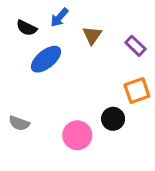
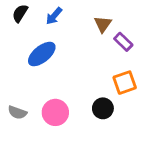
black semicircle: (27, 28) -> (20, 13), moved, turned 96
brown triangle: (92, 35) -> (103, 24), moved
pink circle: (77, 135) -> (55, 112), moved

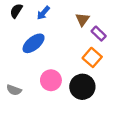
orange square: (125, 83) -> (92, 57), moved, turned -30
black circle: (103, 108) -> (82, 87), size x1.5
pink circle: (55, 112) -> (51, 80), moved

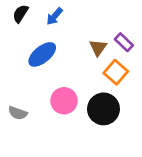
brown triangle: (82, 19) -> (98, 48), moved

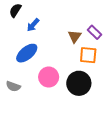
blue arrow: (54, 16) -> (33, 25), moved
blue ellipse: (42, 54) -> (27, 53), moved
orange square: (116, 72) -> (88, 55), turned -36

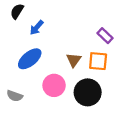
brown triangle: (75, 36) -> (74, 60), moved

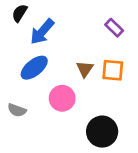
blue arrow: (37, 28) -> (42, 32), size x1.5
purple rectangle: (105, 36) -> (114, 28), moved
black circle: (88, 92) -> (102, 132), moved

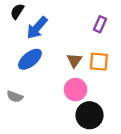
purple rectangle: (114, 28) -> (100, 24), turned 70
pink circle: (62, 98) -> (75, 90), moved

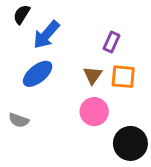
purple rectangle: (100, 24) -> (112, 42), moved
black circle: (89, 115) -> (130, 143), moved

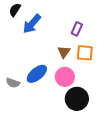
blue ellipse: (38, 74) -> (37, 74), moved
black circle: (130, 143) -> (77, 99), moved

